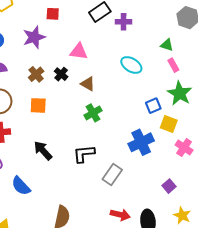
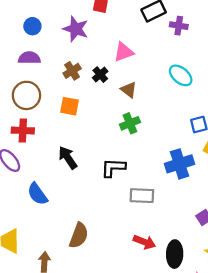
purple star: (34, 37) -> (76, 29), turned 30
pink triangle: (79, 52) -> (124, 52), turned -36
gray rectangle: (112, 175) -> (142, 196), turned 50

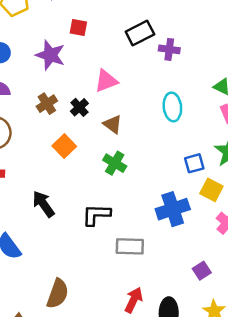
cyan ellipse: (181, 75) -> (172, 107), turned 45
orange square: (70, 106) -> (64, 146), moved, turned 36
green cross: (130, 123) -> (115, 163), turned -36
red arrow: (144, 242) -> (134, 300), turned -85

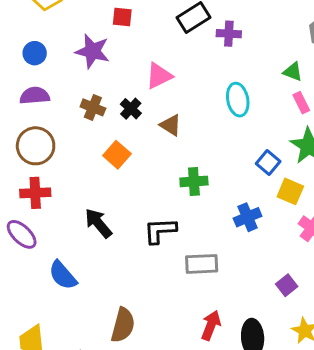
brown cross: (47, 104) -> (93, 107), turned -30
green cross: (115, 163) -> (194, 181), moved, turned -30
blue square: (194, 163) -> (268, 162), turned -30
blue cross: (173, 209) -> (248, 217), size x0.7

